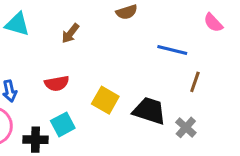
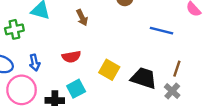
brown arrow: (70, 33) -> (82, 18), turned -63
brown line: (195, 82) -> (177, 69), moved

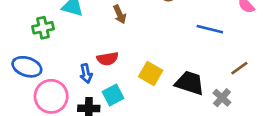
blue arrow: (35, 63) -> (86, 74), moved
brown line: (177, 69) -> (239, 68), moved, turned 35

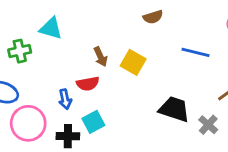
brown arrow: (120, 14) -> (100, 57), moved
yellow square: (151, 74) -> (133, 62), moved

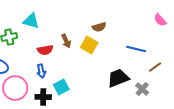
brown semicircle: (153, 17) -> (99, 27), moved
blue line: (195, 52) -> (136, 49), moved
red semicircle: (88, 84) -> (45, 50), moved
black trapezoid: (174, 109) -> (118, 78), turned -40

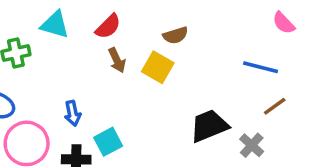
blue line: (136, 49) -> (261, 67), moved
red semicircle: (45, 50) -> (108, 26), moved, turned -35

